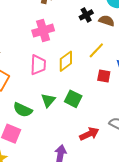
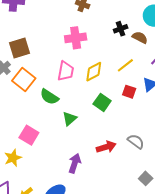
green square: (73, 99) -> (102, 102), moved
green triangle: (48, 100) -> (70, 119), moved
green semicircle: (23, 110) -> (49, 97), moved

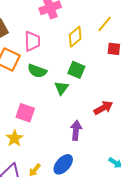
pink trapezoid: (66, 71) -> (32, 41), moved
green square: (102, 102) -> (76, 70), moved

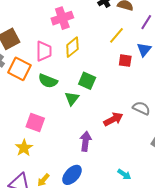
yellow diamond: (75, 37) -> (72, 47), moved

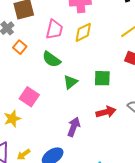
orange square: (19, 69) -> (20, 47), moved, size x0.6
green square: (87, 81) -> (102, 78), moved, turned -36

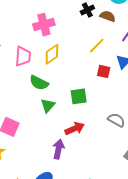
green semicircle: (51, 59) -> (39, 83), moved
red arrow: (106, 112) -> (75, 128), moved

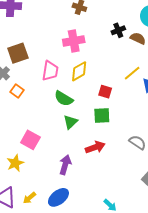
yellow line: (97, 46) -> (132, 73), moved
red square: (104, 71) -> (105, 92), moved
purple arrow: (58, 149) -> (65, 165), moved

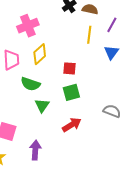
yellow line: (132, 73) -> (89, 35), moved, turned -30
purple arrow: (65, 165) -> (35, 150), moved

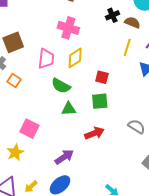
pink cross: (28, 26) -> (68, 28), turned 30
green triangle: (42, 105) -> (69, 109), turned 42
purple arrow: (35, 150) -> (64, 157), moved, turned 42

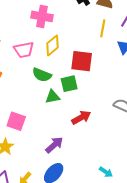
pink trapezoid: (46, 59) -> (24, 50), turned 80
red square: (102, 77) -> (82, 61), size x1.6
green square: (100, 101) -> (69, 84), moved

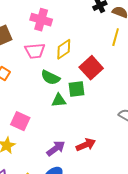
pink cross: (42, 16) -> (41, 20), moved
red square: (82, 61) -> (91, 68), turned 35
red arrow: (81, 118) -> (86, 145), moved

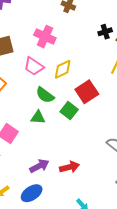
pink trapezoid: (35, 51) -> (34, 66), turned 30
green square: (77, 89) -> (69, 111), turned 36
green triangle: (59, 100) -> (38, 117), moved

